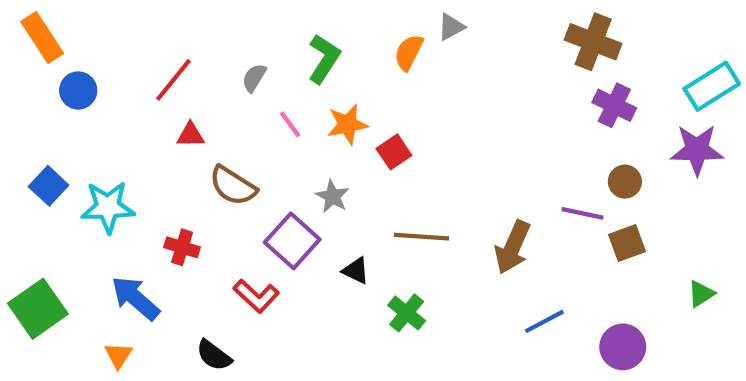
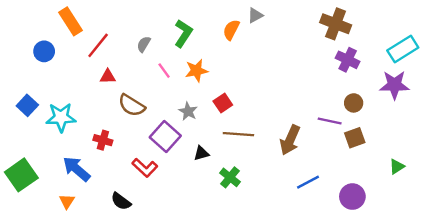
orange rectangle: (42, 37) -> (70, 21), moved
red square: (394, 152) -> (223, 103), moved
black triangle: (356, 271) -> (201, 153), turned -42

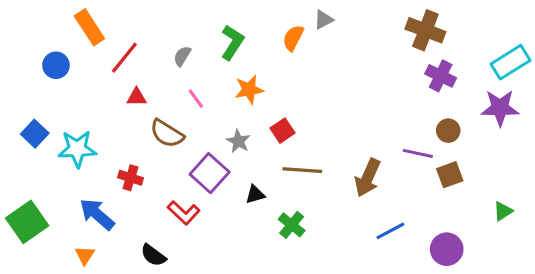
pink line: (164, 71) -> (196, 99), moved

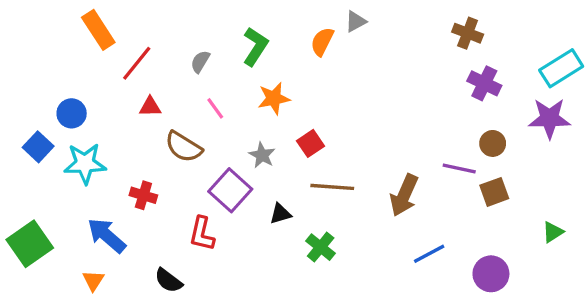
brown cross: (425, 30) -> (468, 33), size x0.7
blue circle: (56, 65) -> (72, 113), moved
red L-shape: (184, 213) -> (202, 234), turned 60

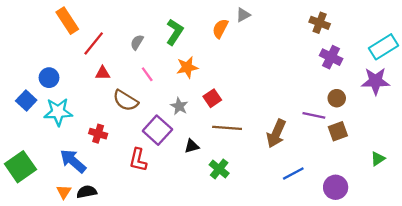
black semicircle: (168, 280) -> (87, 192), moved, turned 132

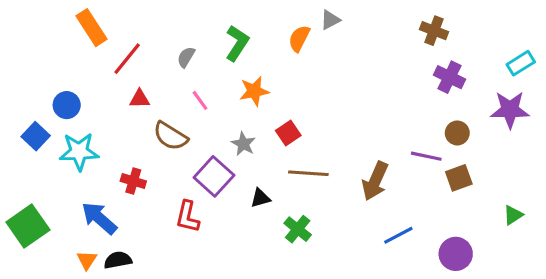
cyan rectangle: (384, 47) -> (521, 63), size x0.7

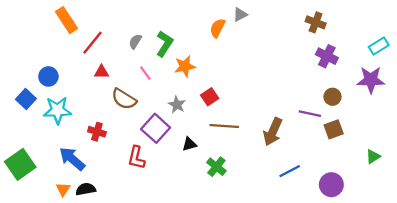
green L-shape: (237, 43) -> (165, 44), moved

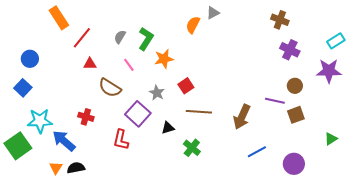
blue circle: (48, 76) -> (30, 59), moved
cyan star: (57, 110) -> (40, 121), moved

